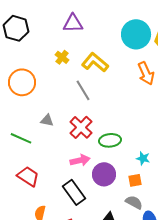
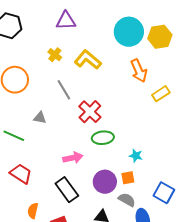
gray line: (83, 90) -> (64, 90), moved
red cross: (81, 127) -> (90, 112), moved
purple circle: (104, 174) -> (105, 182), moved

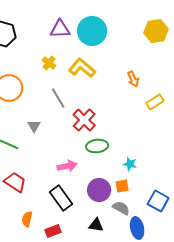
cyan circle: (129, 32) -> (92, 31), moved
yellow hexagon: (160, 37) -> (156, 31), moved
orange arrow: (139, 71) -> (133, 79), size x0.7
gray triangle: (40, 118) -> (34, 126), turned 48

